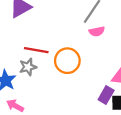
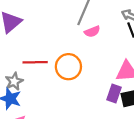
gray star: (28, 67) -> (14, 81), moved

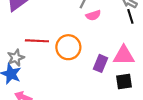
purple rectangle: (114, 94) -> (101, 63), moved

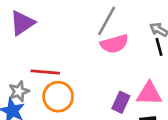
pink semicircle: (93, 15) -> (114, 44), size x1.5
orange circle: (68, 47) -> (58, 97), moved

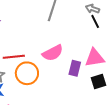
pink semicircle: (114, 44) -> (53, 53), moved

